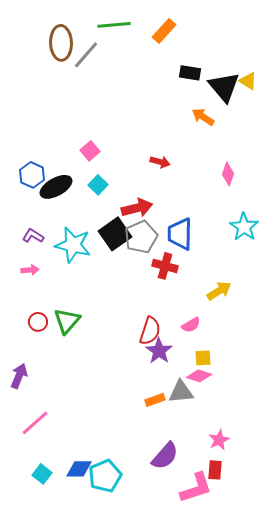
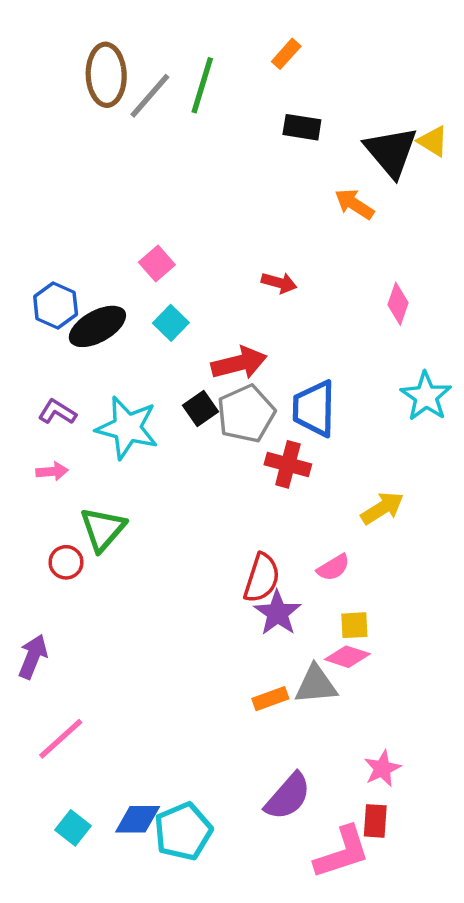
green line: (114, 25) -> (202, 85), moved, turned -68
orange rectangle: (164, 31) -> (286, 54), size x0.7
black rectangle: (190, 73) -> (302, 127), moved
black square: (115, 234) -> (201, 409), size x0.6
green triangle: (67, 321) -> (103, 529), moved

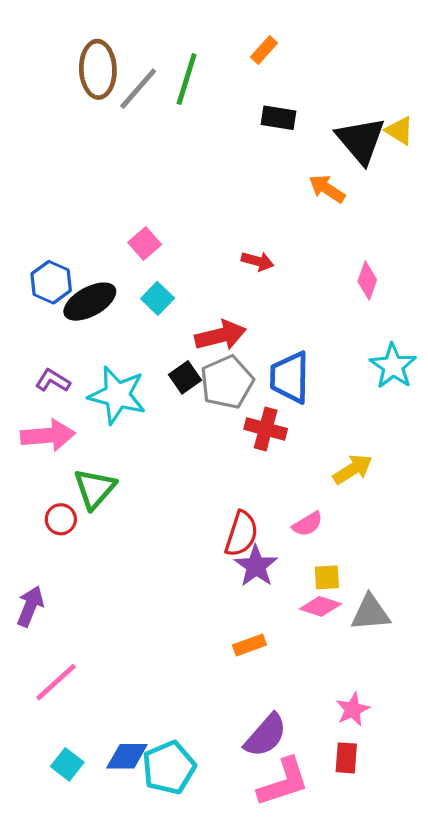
pink arrow: (52, 471) -> (48, 435), size x1.8
gray triangle: (316, 685) -> (370, 613), moved
pink L-shape: (342, 852) -> (283, 782), moved

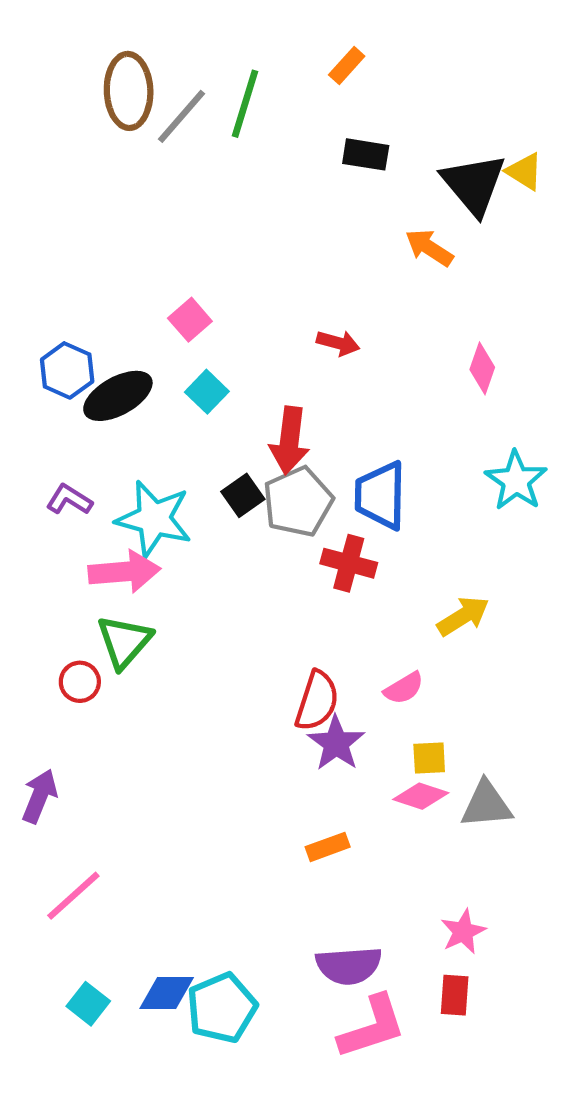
red arrow: (220, 335) -> (289, 440), turned 111
pink arrow: (48, 435) -> (124, 572), moved
purple semicircle: (266, 735) -> (349, 966), turned 45

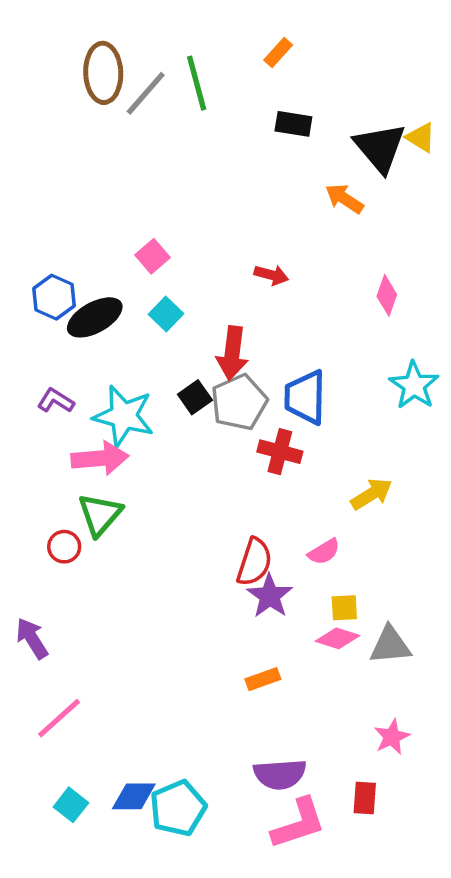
green line: (245, 104) -> (197, 83), turned -32
purple arrow: (40, 796) -> (32, 638), turned -54
pink star: (463, 932) -> (392, 737), moved

